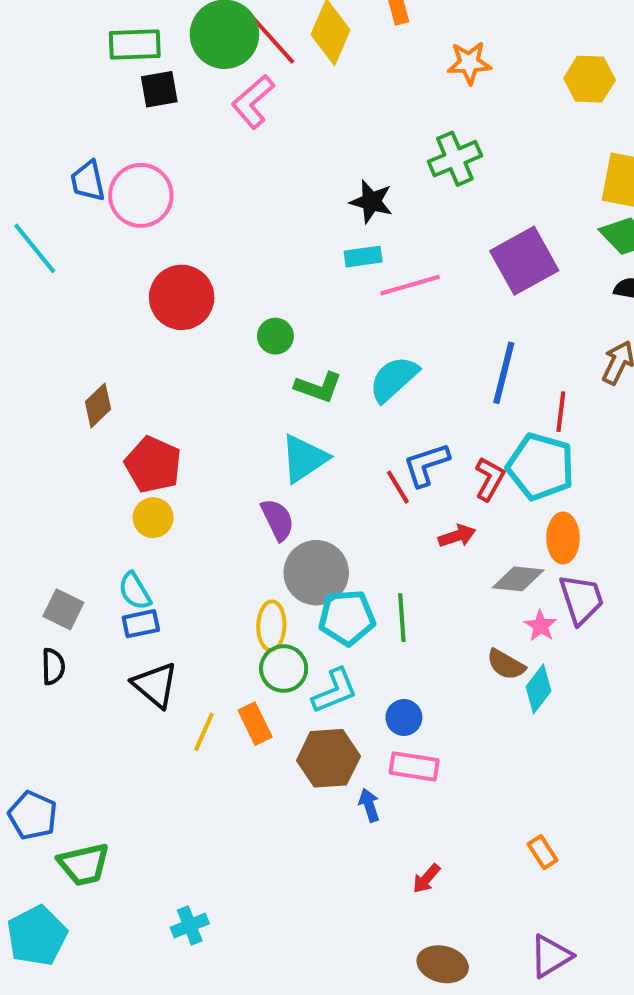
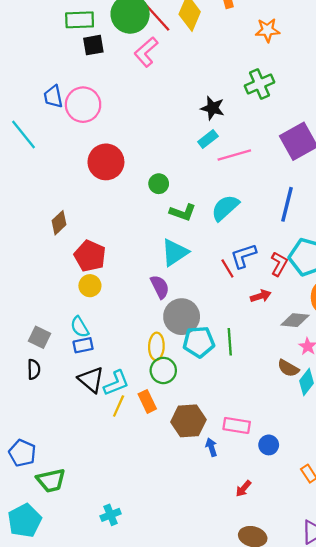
cyan rectangle: (363, 257) -> (208, 139), turned -30
cyan L-shape: (335, 691) -> (116, 383), moved
blue circle: (404, 717) -> (269, 445), moved

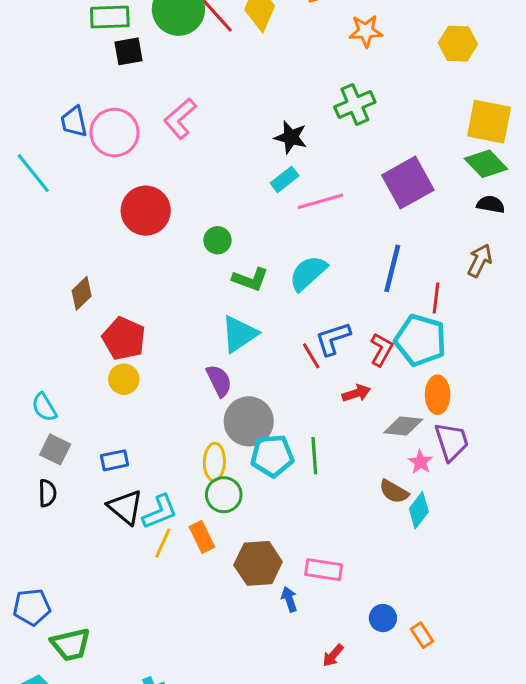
pink L-shape: (146, 52) -> (180, 119), moved
cyan semicircle: (80, 327) -> (44, 407), moved
blue circle: (269, 445) -> (383, 618), moved
blue pentagon: (22, 453) -> (32, 607), turned -30

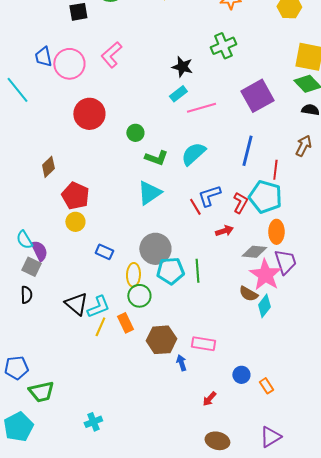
purple semicircle: (219, 381) -> (39, 251), moved
blue rectangle: (114, 460) -> (104, 252), moved, turned 36
pink star: (420, 462) -> (265, 275), size x2.0

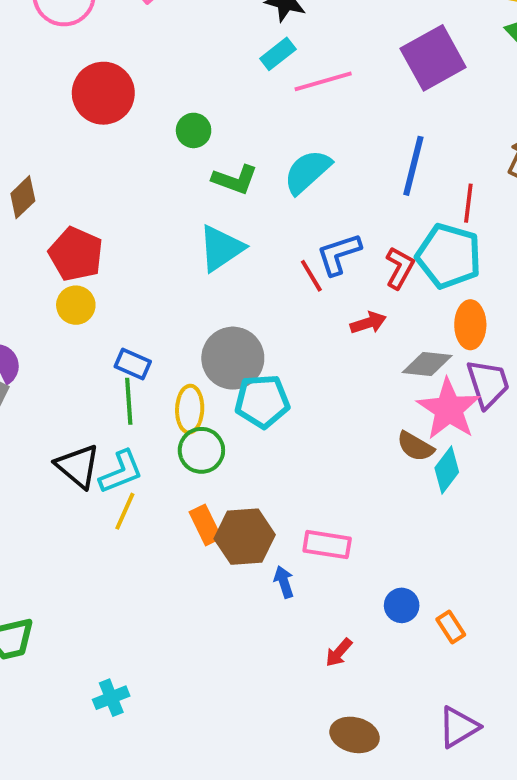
green line: (197, 271) -> (129, 401), moved
orange rectangle: (125, 323) -> (205, 525), moved

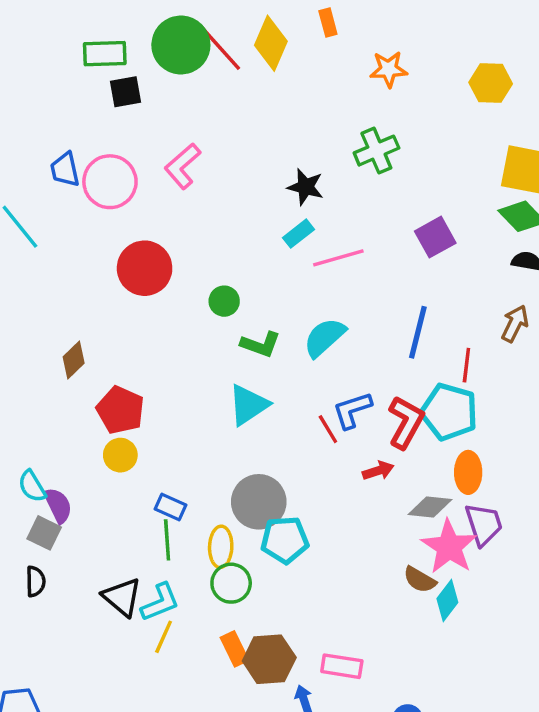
purple square: (433, 58) -> (435, 237), size x0.7
red L-shape: (400, 268) -> (406, 422), size x1.4

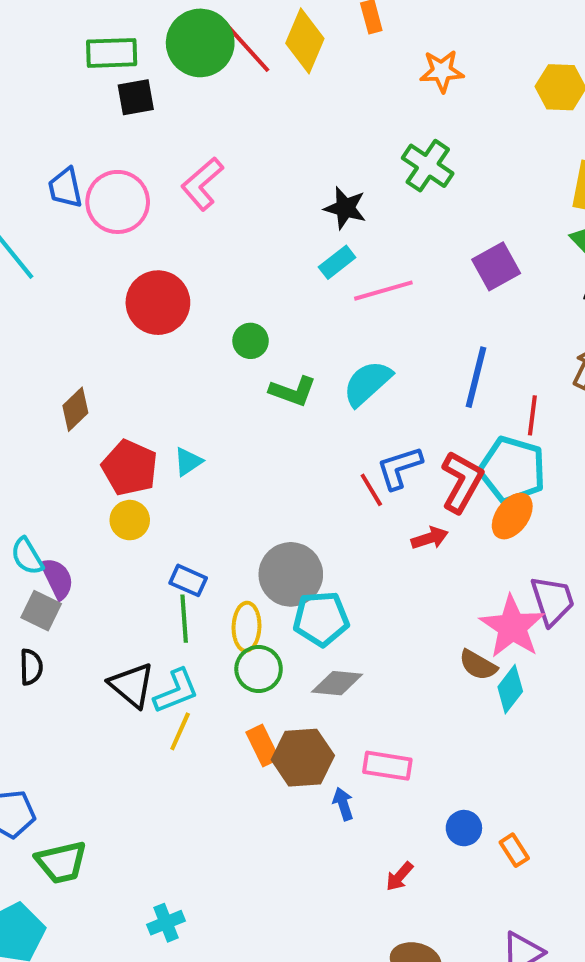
green cross: (376, 151) -> (428, 166), turned -33
cyan triangle: (248, 405) -> (188, 462), moved, size x0.6
orange ellipse: (468, 472) -> (512, 516), moved, turned 36
gray diamond: (430, 507) -> (337, 683), moved

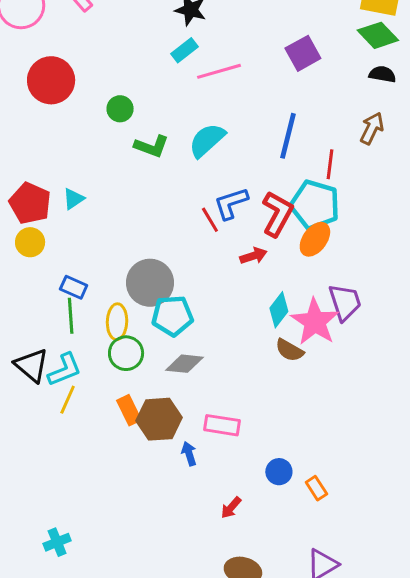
cyan diamond: (510, 689) -> (279, 310), moved

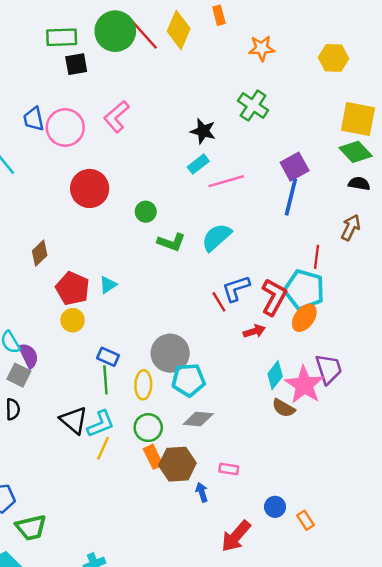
blue line: (288, 136) -> (291, 197), moved
green circle: (126, 353) -> (148, 428), moved
pink rectangle: (222, 425) -> (229, 469), size x0.7
red arrow: (231, 508) -> (236, 536), size x1.8

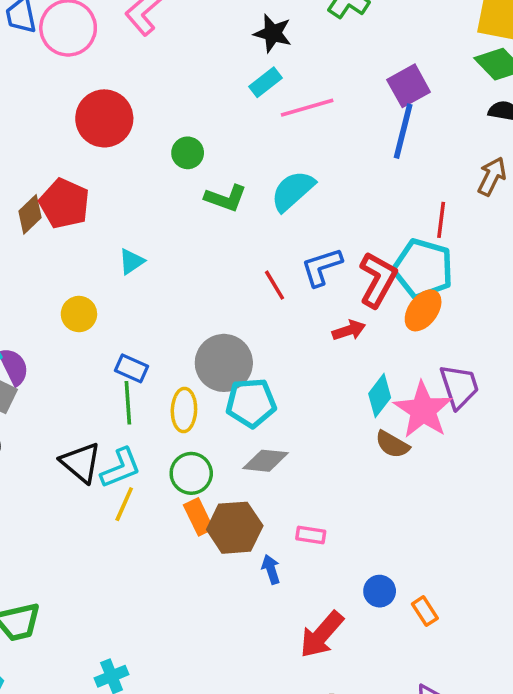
red pentagon: (73, 289) -> (64, 204), moved
red line: (219, 302) -> (275, 285), moved

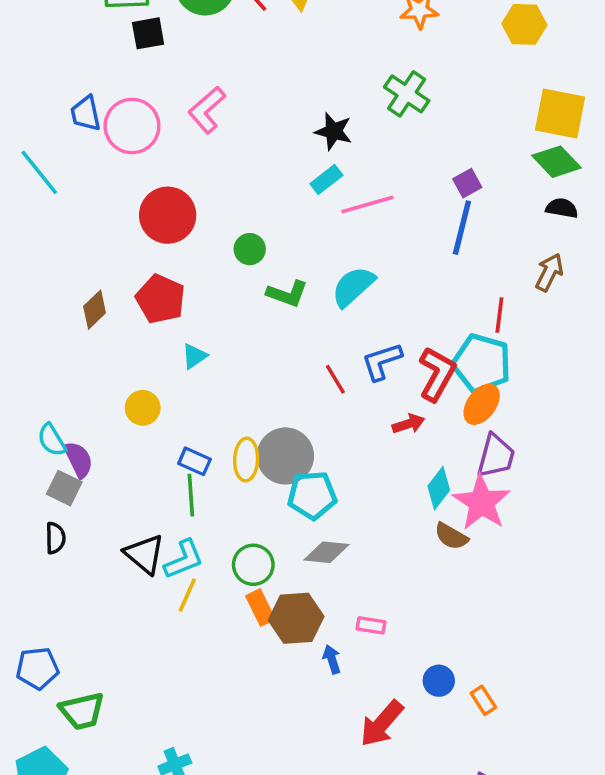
purple square: (409, 86) -> (467, 183), size x0.7
red pentagon: (64, 204) -> (161, 299), moved
purple trapezoid: (459, 386) -> (496, 456), moved, turned 33
yellow ellipse: (184, 410) -> (246, 460), moved

